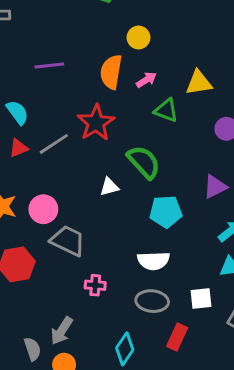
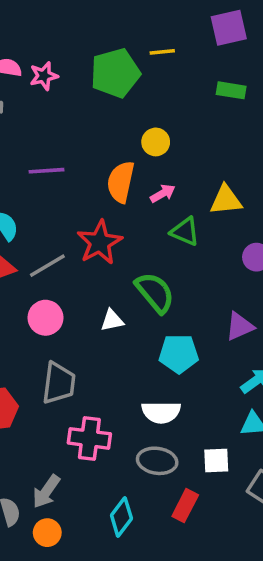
pink circle: (43, 209) -> (46, 318), moved
gray trapezoid: (68, 241) -> (59, 383), turned 69
pink cross: (95, 285) -> (89, 438), size x1.6

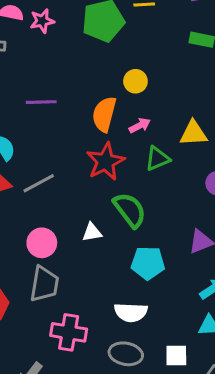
green triangle: (185, 231) -> (157, 159), turned -48
red star: (100, 242) -> (105, 162), moved
pink circle: (46, 318) -> (42, 243), moved

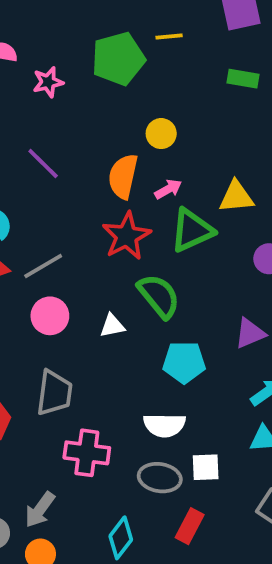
pink star: (42, 21) -> (48, 82), moved
purple line: (41, 102) -> (43, 164), turned 48
green triangle: (157, 159) -> (192, 230), size x1.4
pink circle: (42, 243) -> (50, 316), moved
white square: (176, 356) -> (206, 467), moved

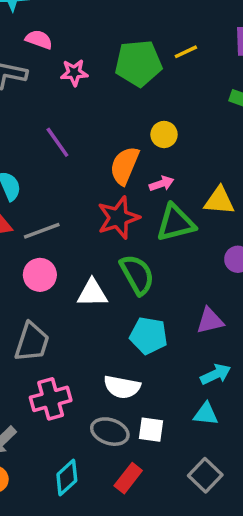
yellow line: (169, 36) -> (186, 52), turned -30
white triangle: (112, 326) -> (92, 293), size x1.4
pink cross: (87, 453) -> (51, 399), turned -33

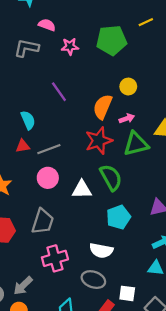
yellow line: (186, 52) -> (146, 22), moved
cyan pentagon: (149, 336) -> (118, 217), turned -30
white square: (151, 430) -> (127, 293), moved

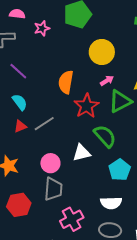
yellow circle: (128, 87) -> (102, 52), size x1.6
purple line: (59, 92) -> (18, 71), moved
orange semicircle: (103, 107) -> (66, 82), moved
pink circle: (48, 178) -> (50, 163), moved

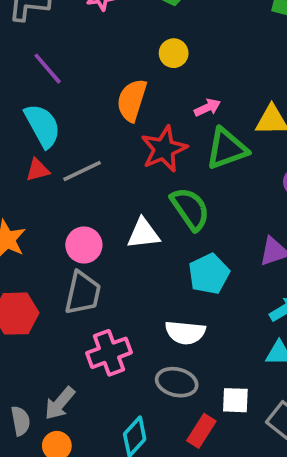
yellow circle: (102, 52) -> (174, 53), moved, size x0.6
cyan semicircle: (20, 102) -> (42, 126), size x1.4

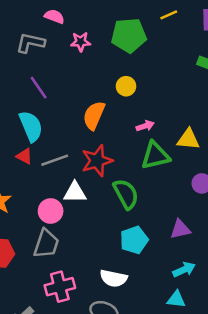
red star: (164, 149) -> (97, 161), moved
red triangle: (38, 170) -> (24, 156), turned 36
white triangle: (143, 234) -> (75, 192), moved

